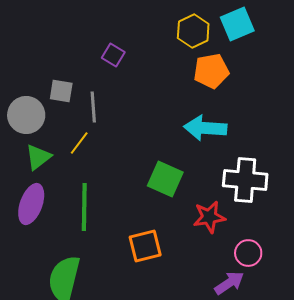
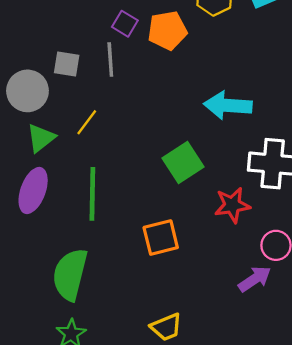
orange pentagon: (211, 71) -> (167, 30), moved
gray line: (93, 107) -> (110, 60), moved
green square: (165, 179) -> (183, 163), turned 33

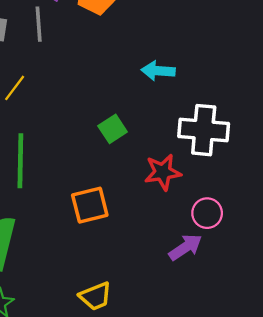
cyan arrow: (228, 105) -> (158, 71), size x0.7
green square: (183, 163) -> (113, 129), size x0.7

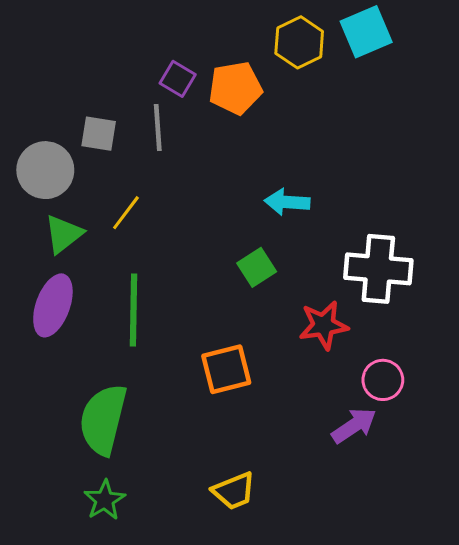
cyan arrow: (158, 71) -> (287, 202), moved

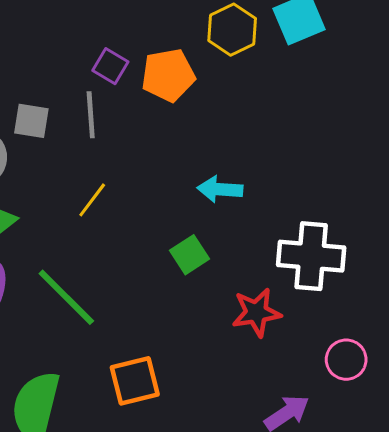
yellow line: (126, 213) -> (92, 200), moved
green line: (134, 310) -> (66, 297), turned -46
orange square: (226, 369) -> (135, 381), moved
pink circle: (383, 380) -> (346, 360), moved

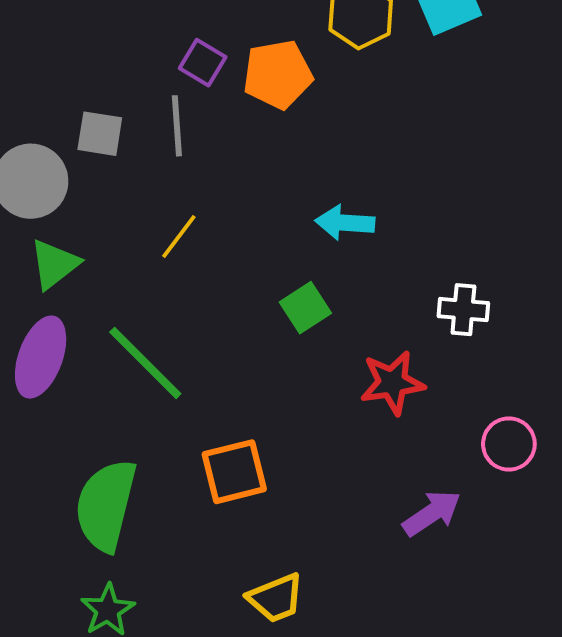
white cross: (311, 256) -> (463, 310), size x0.6

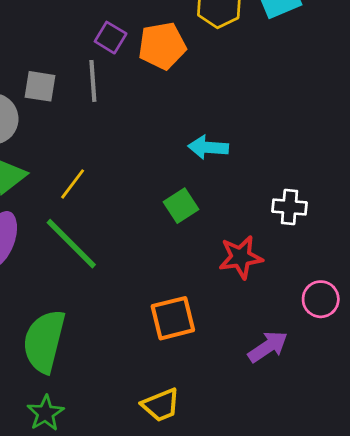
yellow line: (179, 236) -> (73, 184), moved
orange square: (234, 472) -> (173, 318), moved

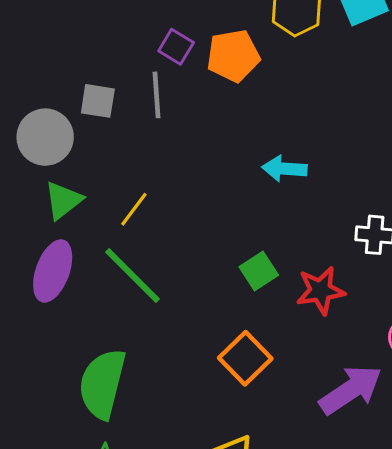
green square: (181, 206) -> (259, 271), moved
orange square: (173, 318) -> (245, 358), turned -30
purple arrow: (268, 347) -> (351, 390), size x1.4

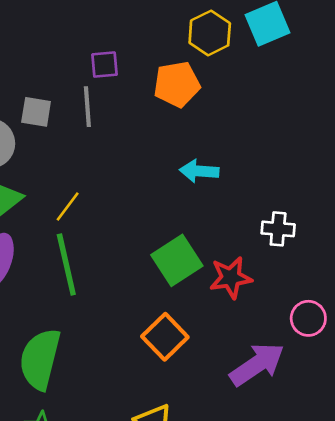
purple square: (176, 47) -> (104, 65), turned -36
orange pentagon: (233, 56) -> (177, 84), moved
green square: (259, 271) -> (177, 260), size x1.5
green line: (132, 275) -> (66, 264), turned 32

